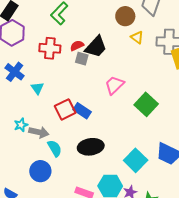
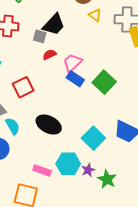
red semicircle: (77, 46) -> (50, 55), moved
blue rectangle: (82, 111) -> (75, 79), moved
black ellipse: (91, 147) -> (49, 125), turned 35

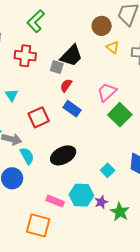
red semicircle: (50, 55) -> (66, 85), turned -32
pink trapezoid: (72, 63) -> (107, 92), moved
blue rectangle: (75, 79) -> (72, 109), moved
black ellipse: (49, 125) -> (63, 155), turned -55
cyan square: (93, 138) -> (108, 170), size x0.6

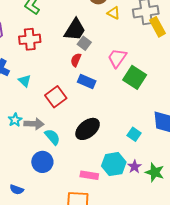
gray square: (57, 67) -> (84, 43), moved, turned 32

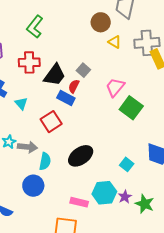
black trapezoid: (75, 30) -> (55, 75), moved
blue rectangle: (87, 81) -> (66, 98), moved
cyan semicircle: (52, 137) -> (45, 161), turned 48

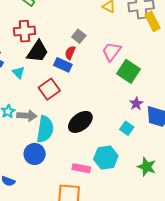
black trapezoid: (55, 75) -> (38, 51), moved
cyan semicircle: (45, 161) -> (45, 129), size x1.5
purple star: (125, 197) -> (136, 104), moved

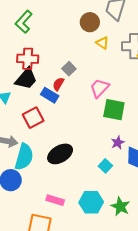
red cross: (25, 31) -> (28, 59), moved
green square: (128, 71) -> (114, 110), turned -30
cyan hexagon: (106, 158) -> (91, 202), moved

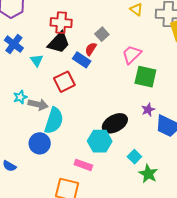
black ellipse: (60, 154) -> (115, 123), moved
cyan square: (105, 166) -> (134, 157), moved
cyan hexagon: (91, 202) -> (100, 141), moved

